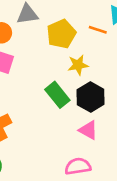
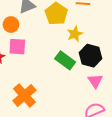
pink triangle: (88, 130) -> (95, 81), turned 42

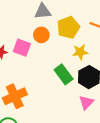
orange circle: (11, 25) -> (41, 35), moved

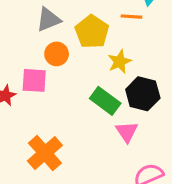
pink triangle: (86, 103) -> (127, 132), moved

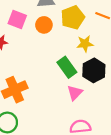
pink square: (34, 80) -> (17, 20), moved

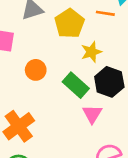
orange circle: (44, 25) -> (36, 70), moved

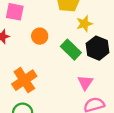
pink triangle: (92, 114) -> (85, 82), moved

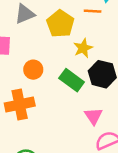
orange cross: (24, 80) -> (20, 105), moved, turned 30

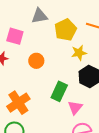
green rectangle: (72, 80) -> (59, 91), moved, turned 66
orange cross: (20, 105) -> (18, 103), moved, turned -35

